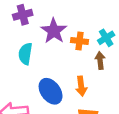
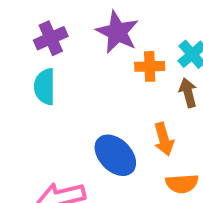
purple star: (54, 31) -> (117, 32), moved
cyan semicircle: (25, 54) -> (45, 87), moved

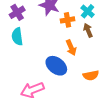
orange arrow: (164, 139) -> (71, 48), moved

